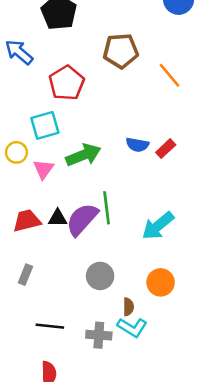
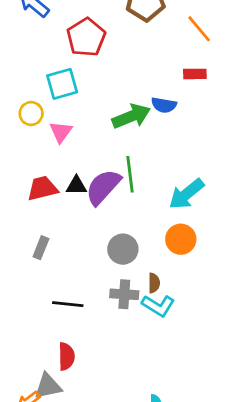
red rectangle: (166, 149) -> (195, 74), moved, turned 42
green arrow: (83, 155) -> (131, 116), moved
orange circle: (161, 282) -> (181, 239), moved
gray cross: (99, 335) -> (124, 294), moved

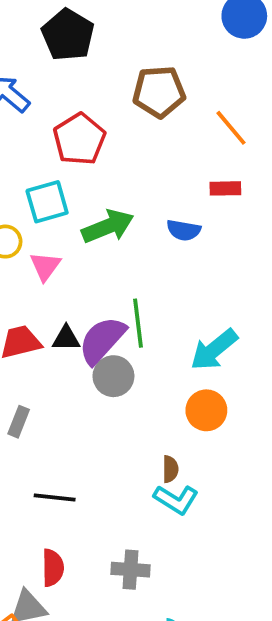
green arrow: (131, 116) -> (108, 226), moved
gray circle: (123, 249) -> (113, 376), moved
gray cross: (124, 294) -> (131, 570), moved

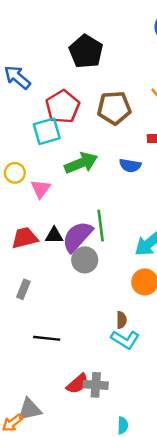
black pentagon: (68, 35) -> (86, 51), moved
brown pentagon: (159, 92) -> (114, 108), moved
cyan square: (47, 202) -> (47, 131), moved
red semicircle: (53, 568) -> (77, 384), moved, turned 50

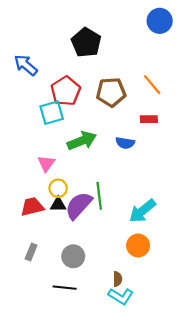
yellow circle: (15, 173) -> (58, 188), moved
gray circle: (85, 260) -> (73, 256), moved
black line: (47, 338) -> (65, 288), moved

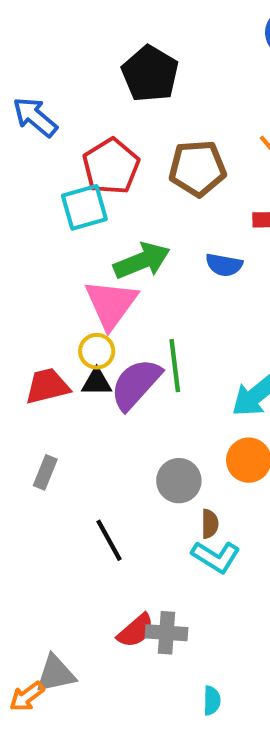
pink triangle: (46, 163) -> (111, 304), moved, size x1.6
gray circle: (73, 256) -> (179, 481), moved
black line: (65, 288) -> (109, 540), turned 55

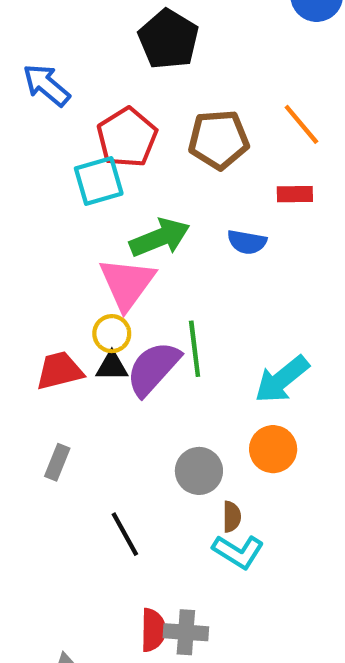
red semicircle: (136, 631) -> (153, 630), turned -48

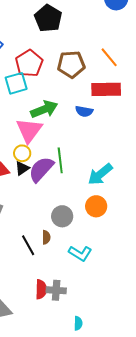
red rectangle: (295, 194) -> (106, 89), size x1.8
black triangle: (112, 366) -> (22, 168), turned -35
brown semicircle: (232, 517) -> (46, 237), moved

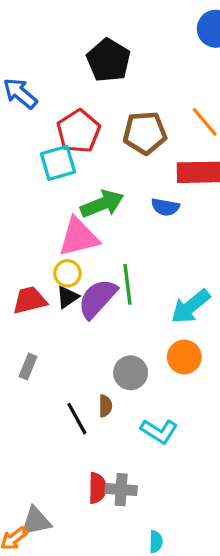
pink triangle: (29, 130) -> (79, 237), turned 40

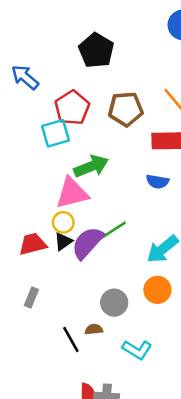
blue semicircle: (165, 207) -> (157, 182), moved
green line: (127, 284) -> (112, 231), turned 64
brown semicircle: (105, 406) -> (94, 329), turned -96

